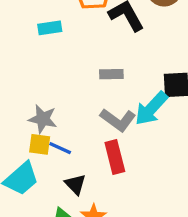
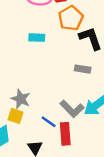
gray rectangle: (111, 74) -> (83, 69), moved
blue line: (60, 148) -> (49, 122), moved

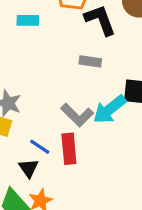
blue line: (49, 122) -> (40, 147), moved

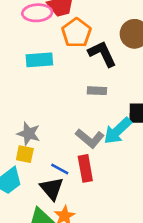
cyan rectangle: (28, 20) -> (39, 60), size x1.4
black triangle: (29, 168) -> (52, 189), size x1.4

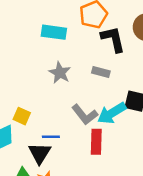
gray star: (29, 134) -> (60, 73), moved
red rectangle: (85, 168) -> (96, 142), moved
blue line: (60, 169) -> (51, 137), turned -42

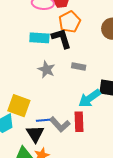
black L-shape: (113, 39) -> (61, 38), moved
gray L-shape: (85, 115) -> (60, 124), moved
yellow square: (22, 116) -> (19, 106), size x1.6

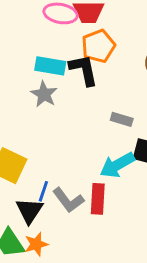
gray rectangle: (79, 67) -> (122, 119), moved
gray star: (46, 69) -> (44, 94), moved
blue line: (43, 120) -> (43, 191), turned -72

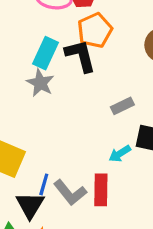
cyan rectangle: (50, 66) -> (45, 53), turned -72
gray rectangle: (122, 119) -> (122, 106), turned -40
cyan arrow: (117, 165) -> (120, 154), size x0.6

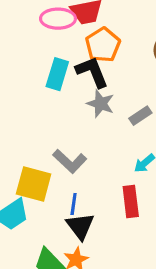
gray star: (40, 83) -> (101, 104), moved
gray L-shape: (70, 192) -> (70, 161), moved
black triangle: (30, 205) -> (80, 226), moved

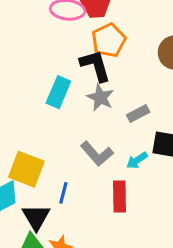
cyan rectangle: (57, 74) -> (58, 92), moved
gray L-shape: (70, 161) -> (97, 154), moved
black triangle: (80, 226) -> (36, 217), moved

